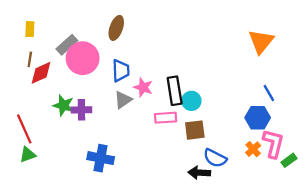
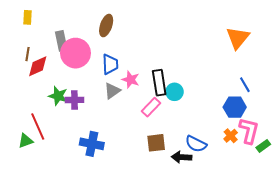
yellow rectangle: (30, 29) -> (28, 17), moved
gray rectangle: (67, 45) -> (61, 41), turned -60
pink rectangle: (166, 118) -> (151, 107), turned -42
red line: (24, 129) -> (38, 127), moved
brown square: (195, 130) -> (156, 143), moved

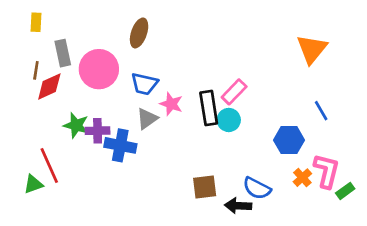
gray rectangle: (61, 41) -> (63, 53), moved
blue trapezoid: (110, 64) -> (144, 84), turned 105
pink rectangle: (151, 107) -> (234, 92), moved
blue hexagon: (235, 107) -> (289, 140), moved
blue cross: (92, 144) -> (120, 145), moved

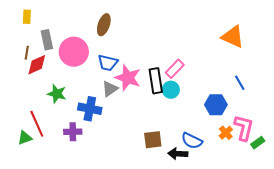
orange triangle: (312, 49) -> (233, 37), turned -45
pink star: (171, 104) -> (128, 78), size x1.5
purple cross: (98, 131) -> (73, 132), moved

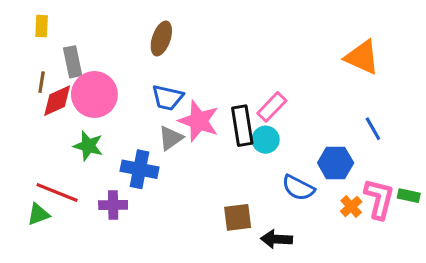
pink circle: (74, 52) -> (94, 95), moved
red line: (37, 124) -> (57, 193), turned -44
blue semicircle: (192, 141) -> (298, 188), moved
green rectangle: (258, 143) -> (409, 196), moved, turned 48

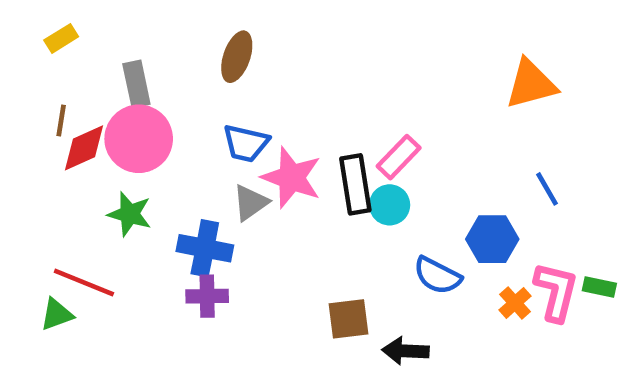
yellow rectangle: (42, 26) -> (61, 38), turned 55
orange triangle: (362, 57) -> (531, 84), turned -39
gray rectangle: (73, 62) -> (136, 84), moved
purple cross: (113, 205) -> (207, 296), moved

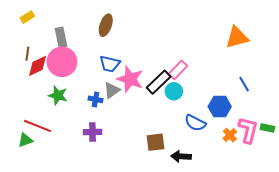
black rectangle: (355, 184) -> (159, 82), turned 55
blue cross: (205, 248) -> (96, 99), moved, size x0.6

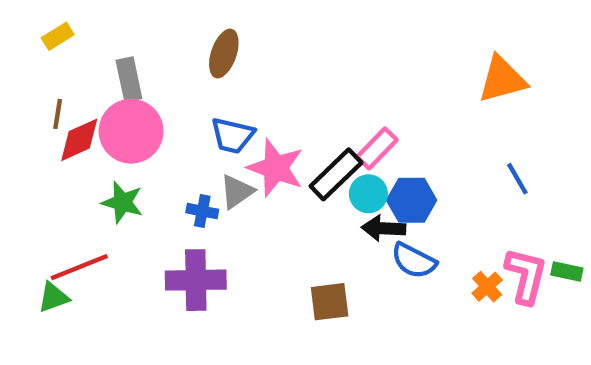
blue hexagon: (220, 107) -> (412, 200), moved
red line: (38, 126) -> (79, 267), turned -44
purple cross: (92, 132) -> (196, 280), size x1.5
black arrow: (181, 156) -> (384, 228), moved

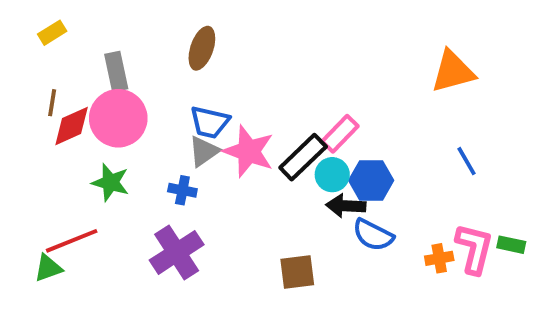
gray triangle: (237, 192) -> (204, 151), moved
purple cross: (196, 280) -> (177, 252), turned -32
orange cross: (487, 287) -> (439, 258), turned 32

